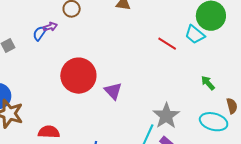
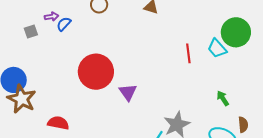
purple arrow: (50, 27) -> (52, 17), moved
red line: (167, 44) -> (188, 53), turned 42

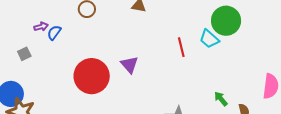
gray square: (31, 32) -> (24, 54), moved
purple triangle: (128, 92) -> (129, 65), moved
green arrow: (223, 98) -> (221, 99), moved

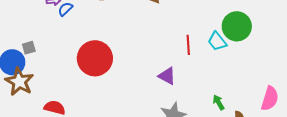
gray square: (24, 54) -> (29, 48), moved
purple triangle: (129, 65) -> (167, 76), moved, turned -30

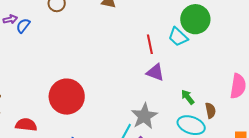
red circle: (95, 58) -> (67, 97), moved
purple triangle: (167, 76) -> (155, 72), moved

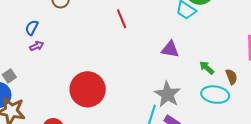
purple arrow: (10, 19) -> (37, 46), moved
red line: (150, 44) -> (122, 19), moved

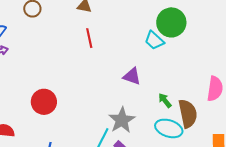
brown semicircle: (231, 77) -> (188, 114), size x1.8
red circle: (88, 89) -> (44, 102), size x0.7

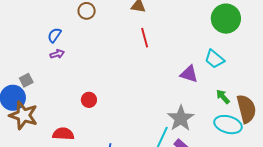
cyan trapezoid: (154, 40) -> (214, 59), moved
red circle: (44, 102) -> (89, 100), moved, size x0.6

